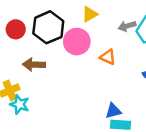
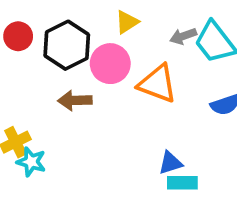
red circle: (16, 29) -> (18, 36), moved
orange triangle: (108, 57) -> (158, 84), size x1.6
brown arrow: (34, 65) -> (75, 100), moved

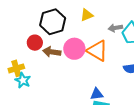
red circle: (18, 36) -> (35, 43), moved
pink circle: (110, 64) -> (74, 49), moved

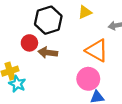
pink circle: (74, 49) -> (88, 79), moved

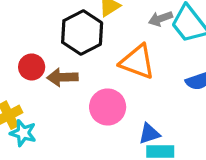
black hexagon: (48, 20) -> (82, 33), moved
pink circle: (88, 79) -> (108, 107), moved

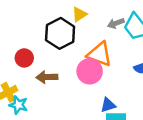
brown arrow: (62, 77) -> (47, 77), moved
pink circle: (108, 107) -> (90, 71), moved

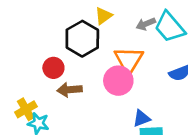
orange triangle: (99, 54) -> (129, 60), turned 44
red circle: (24, 58) -> (53, 68), moved

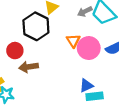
orange triangle: (129, 60) -> (73, 41), size x0.6
pink circle: (118, 81) -> (89, 48), moved

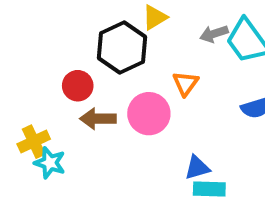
pink circle: (89, 48) -> (149, 114), moved

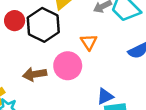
red circle: (78, 86) -> (15, 21), moved

